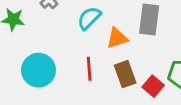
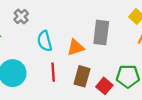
cyan semicircle: (89, 18) -> (45, 41), moved, turned -60
brown rectangle: (125, 74) -> (82, 76), turned 36

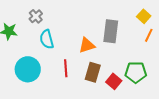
cyan semicircle: (45, 41) -> (47, 39), moved

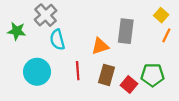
gray cross: (36, 16) -> (46, 15), size x1.5

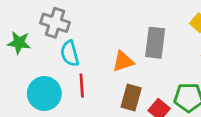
gray cross: (46, 15) -> (55, 23), turned -30
red line: (78, 71) -> (82, 85), moved

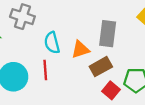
cyan semicircle: (70, 53) -> (52, 43), moved
brown rectangle: (131, 97) -> (101, 67), moved, turned 45

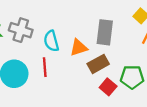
gray cross: (22, 17) -> (21, 30), moved

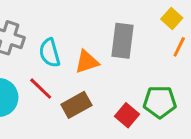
brown rectangle: (98, 64) -> (76, 105), moved
red line: (45, 67) -> (41, 89), turned -42

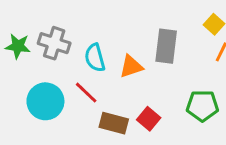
brown rectangle: (76, 105) -> (114, 123), moved, turned 44
red square: (127, 115) -> (149, 119), moved

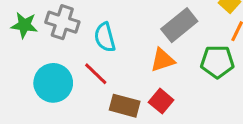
gray rectangle: (166, 46) -> (179, 25), turned 44
orange triangle: (131, 66) -> (163, 60), moved
green pentagon: (202, 106) -> (217, 62), moved

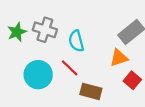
green star: (24, 25) -> (17, 32), turned -30
red square: (161, 101) -> (132, 80), moved

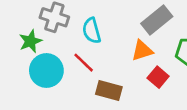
green star: (17, 32) -> (30, 41), moved

